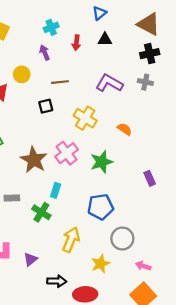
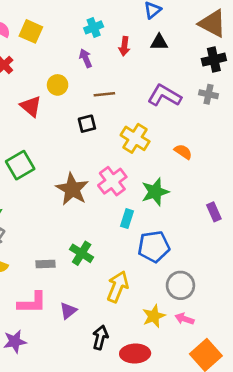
cyan rectangle: (56, 190) -> (127, 219), moved
gray rectangle: (12, 198) -> (46, 264), moved
pink arrow: (143, 266) -> (184, 319), moved
black arrow: (57, 281) -> (100, 337), turned -78

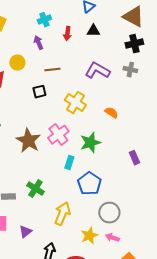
blue pentagon: (154, 247) -> (89, 184), turned -30

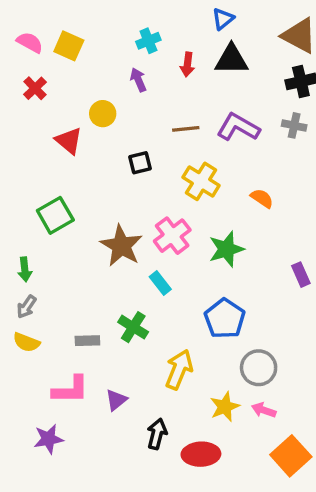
black triangle: (93, 31) -> (231, 59), size x1.5
brown line: (52, 70) -> (186, 129), moved
cyan rectangle: (69, 163) -> (160, 283), moved, turned -56

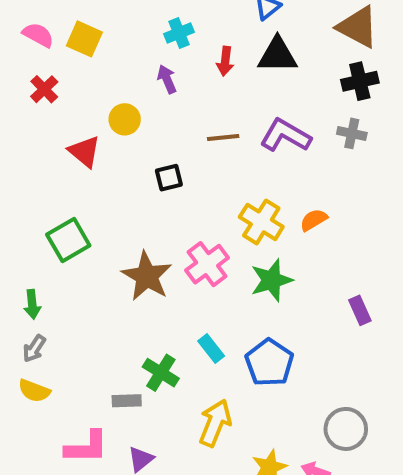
yellow cross: (201, 181) -> (261, 222), moved
orange semicircle: (262, 198) -> (314, 220), turned -65
cyan rectangle: (160, 283) -> (211, 349), moved
gray rectangle: (87, 341) -> (127, 401), moved
gray circle: (259, 368) -> (346, 429), moved

